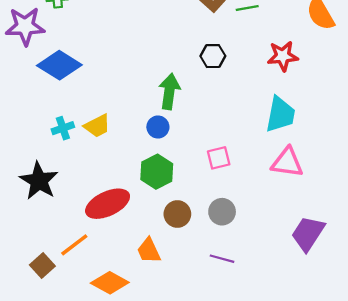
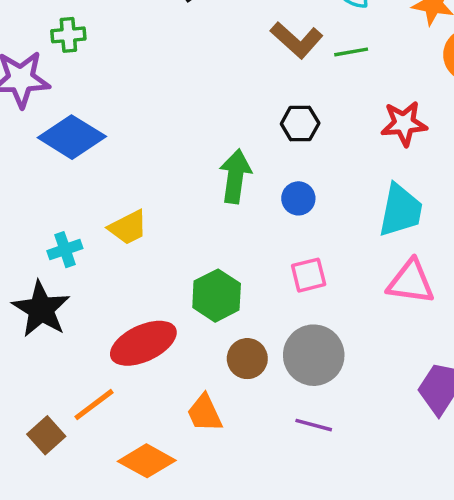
blue circle: (158, 127) -> (298, 198), moved
cyan cross: (63, 128) -> (65, 250), moved
gray circle: (222, 212) -> (314, 355), size x1.5

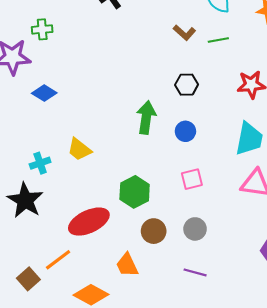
brown L-shape: (297, 40) -> (184, 33), size x0.7
blue diamond: (72, 137) -> (44, 93), size x0.6
yellow trapezoid: (128, 227) -> (79, 149), turned 65
gray circle: (314, 355) -> (195, 229), size x0.6

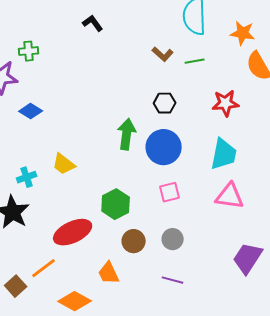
blue circle: (185, 131) -> (164, 147), size x1.8

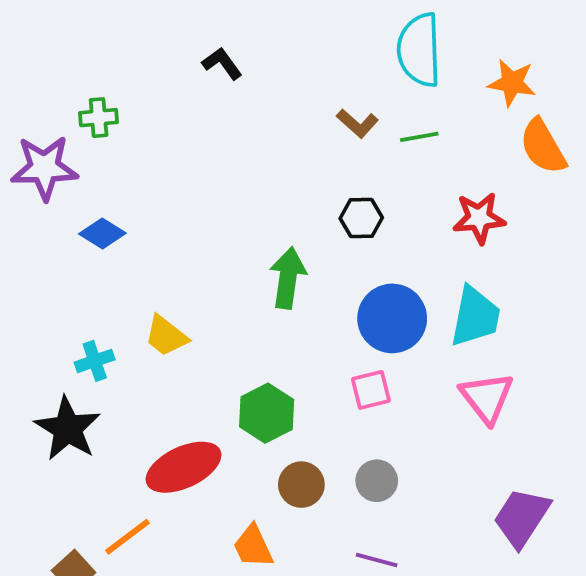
blue circle: (164, 147) -> (392, 318), moved
pink triangle: (230, 196) -> (487, 398), turned 44

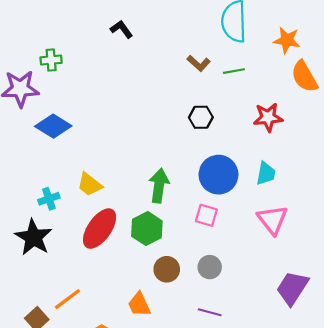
blue diamond: (102, 233) -> (53, 126), size x1.4
green arrow: (288, 278) -> (159, 186), moved
cyan trapezoid: (475, 317) -> (266, 173), size x0.7
pink square: (371, 390) -> (206, 215), turned 30
red ellipse: (184, 467) -> (100, 229), moved, turned -30

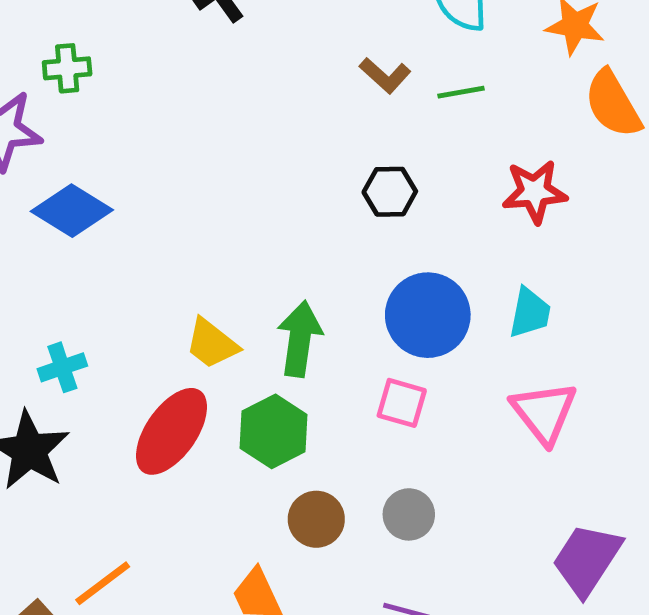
yellow trapezoid: (90, 184) -> (212, 344), moved

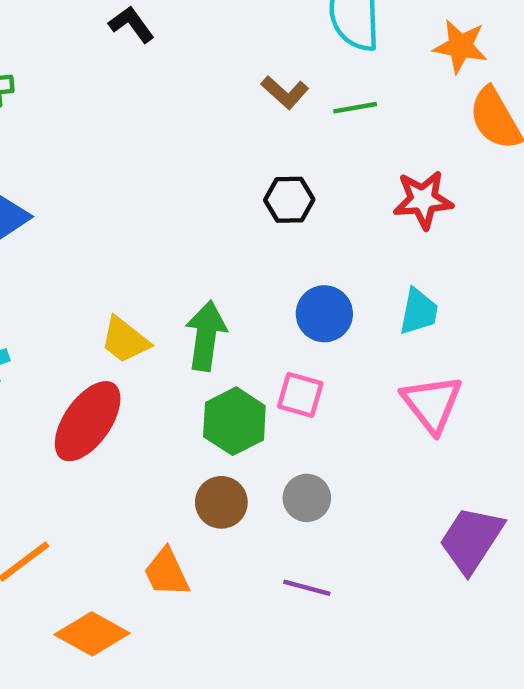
blue circle: (428, 315) -> (324, 314), size x0.7
green hexagon: (274, 431) -> (234, 421), moved

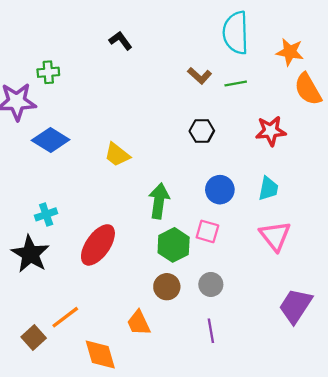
yellow trapezoid: (125, 340) -> (117, 155), moved
purple line: (307, 588) -> (211, 331), turned 65
orange diamond: (92, 634) -> (100, 354), turned 45

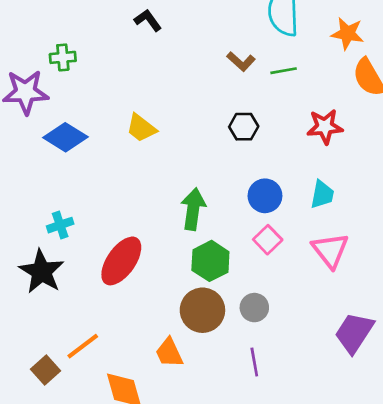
yellow trapezoid: (117, 155) -> (141, 128), moved
pink square: (207, 231) -> (268, 240), moved, turned 30
brown circle: (167, 287) -> (202, 310), size x1.4

